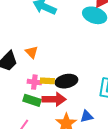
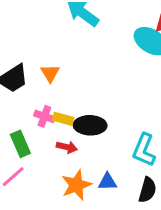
red arrow: (54, 99) -> (67, 147), size x0.6
green rectangle: (32, 100) -> (20, 144), moved, turned 36

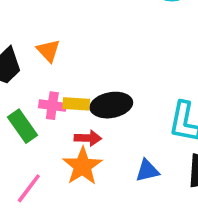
green rectangle: (20, 144) -> (22, 126), moved
orange star: (76, 185) -> (82, 166), moved

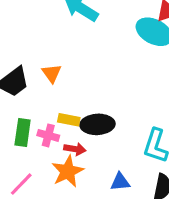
pink cross: (52, 106) -> (48, 135), moved
green rectangle: (22, 126) -> (23, 132), turned 36

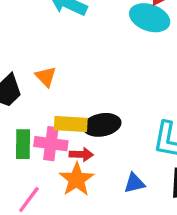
yellow rectangle: (69, 120) -> (71, 124), size x1.4
pink cross: (48, 135) -> (51, 144), size x1.4

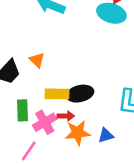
pink cross: (51, 144) -> (45, 122), moved, turned -35
orange star: (77, 179) -> (78, 133), moved, turned 30

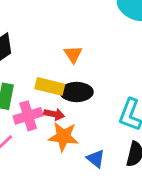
orange triangle: (37, 60) -> (73, 54), moved
blue triangle: (106, 135) -> (96, 159), moved, turned 42

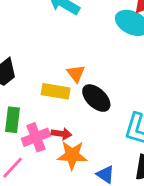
yellow rectangle: (50, 86) -> (56, 91), moved
black ellipse: (77, 92) -> (96, 98), moved, turned 48

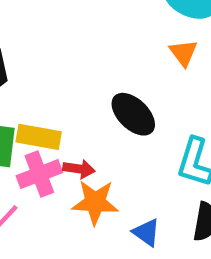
orange triangle: (76, 74) -> (184, 53), moved
yellow rectangle: (56, 91) -> (39, 137), moved

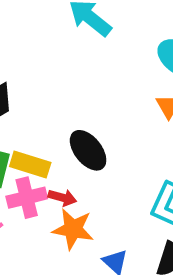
black ellipse: (133, 114) -> (88, 150), moved

